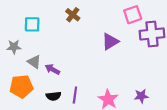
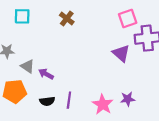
cyan square: (32, 24) -> (22, 16), moved
purple triangle: (110, 41) -> (121, 53), moved, turned -48
purple star: (141, 96) -> (128, 99), moved

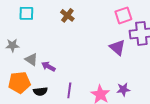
black semicircle: (47, 101) -> (40, 91), moved

